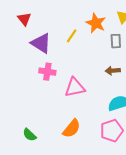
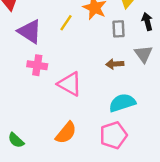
pink triangle: (75, 87) -> (70, 84), turned 40

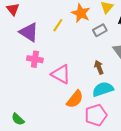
gray rectangle: (118, 29) -> (100, 30), turned 64
brown arrow: (115, 64) -> (99, 67), moved, turned 72
orange semicircle: (66, 133) -> (75, 99), moved

